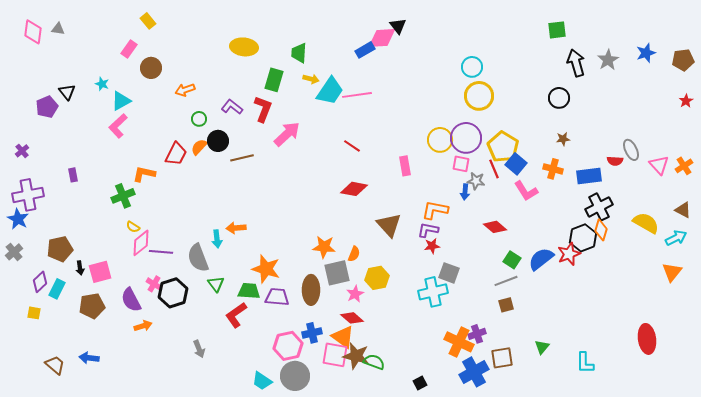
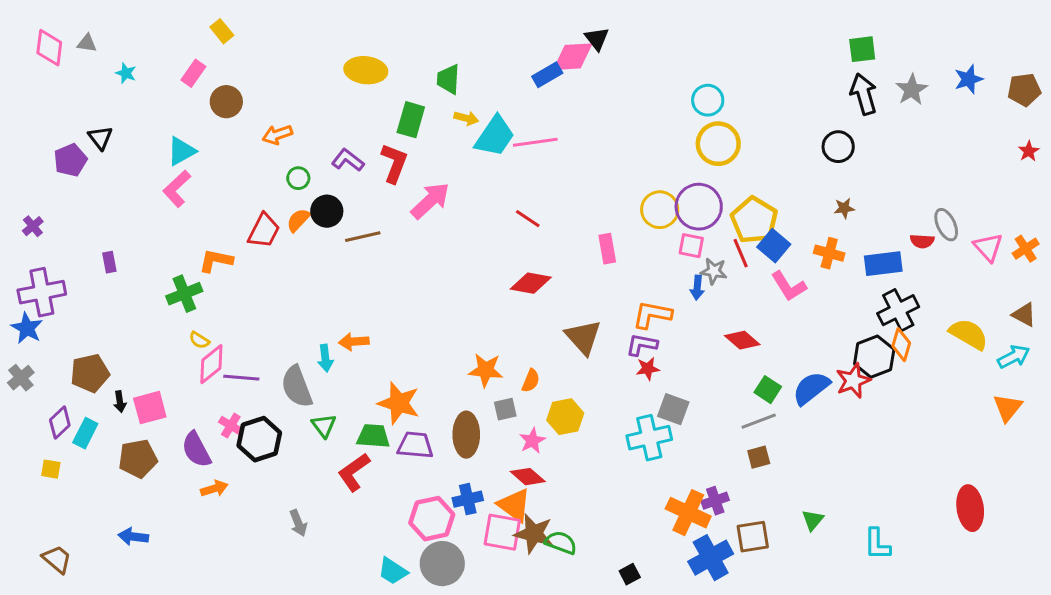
green square: (557, 30) -> (862, 49), moved
cyan star: (102, 84) -> (126, 73), moved
gray square: (337, 273) -> (505, 409), size x0.6
brown trapezoid: (55, 365) -> (57, 559), moved

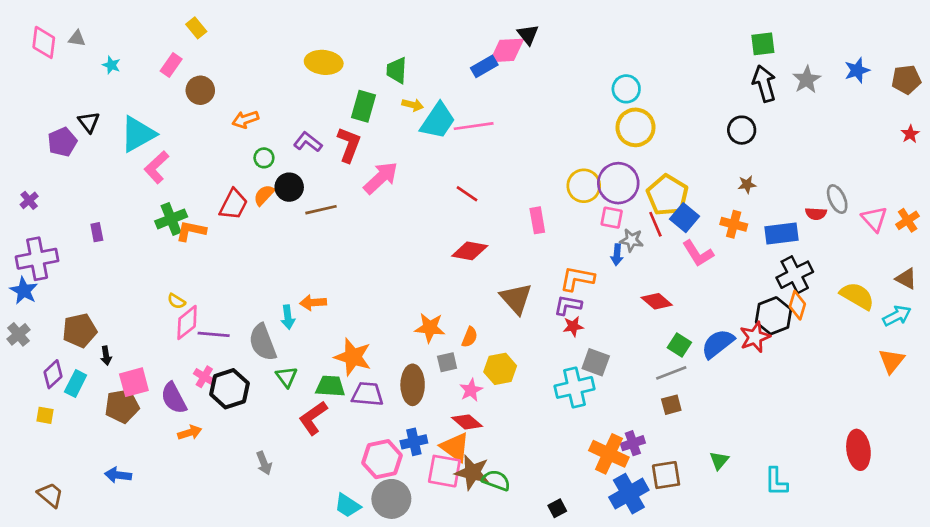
cyan triangle: (181, 151) -> (138, 134), moved, size x1.4
green cross: (184, 294) -> (171, 219), moved
pink square: (150, 408) -> (134, 382), moved

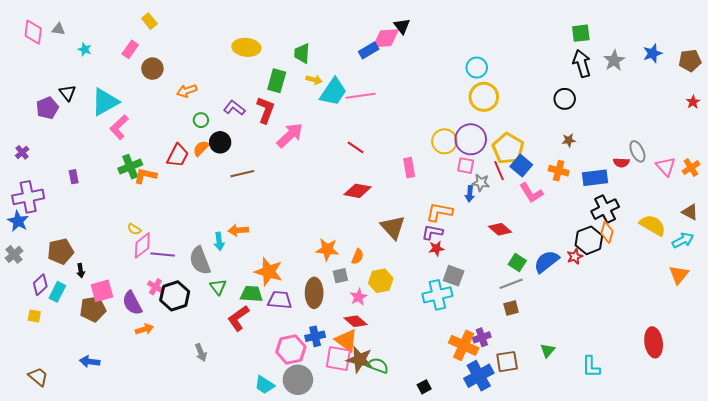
brown line: (321, 210) -> (242, 174), moved
red star: (755, 337) -> (575, 256), size x0.7

